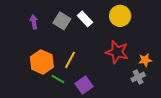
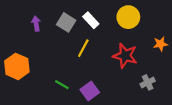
yellow line: (70, 60) -> (83, 48), moved
orange star: (145, 60) -> (160, 44), moved
orange hexagon: (42, 62) -> (17, 66), moved

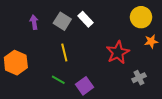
yellow circle: (128, 17) -> (141, 17), moved
yellow line: (83, 48) -> (64, 52), moved, turned -42
red star: (125, 56) -> (118, 52), turned 30

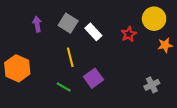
white rectangle: (86, 19) -> (93, 32), moved
red star: (118, 52) -> (129, 34), moved, size x0.6
purple square: (84, 86) -> (93, 78), moved

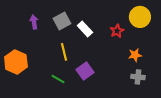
gray square: (68, 23) -> (62, 21), turned 30
orange star: (165, 45) -> (135, 55), moved
gray cross: (152, 85) -> (138, 77), turned 32

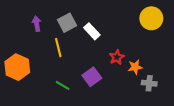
red star: (117, 31) -> (117, 57), moved
yellow line: (64, 52) -> (58, 48), moved
orange star: (135, 55) -> (135, 67), moved

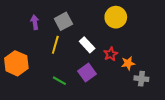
yellow circle: (151, 18) -> (116, 17), moved
white rectangle: (92, 31) -> (87, 45), moved
yellow line: (58, 48) -> (55, 45), turned 30

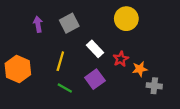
yellow line: (55, 45) -> (60, 61), moved

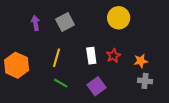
white rectangle: (95, 49) -> (91, 56), moved, turned 35
orange star: (140, 69) -> (141, 61), moved
purple square: (95, 79) -> (97, 86), moved

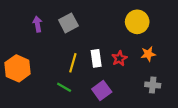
yellow circle: (119, 18) -> (137, 22), moved
yellow line: (57, 58) -> (73, 63), moved
orange star: (141, 61) -> (148, 54), moved

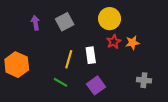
yellow circle: (137, 22) -> (110, 19), moved
orange star: (148, 54) -> (132, 43), moved
red star: (119, 58) -> (114, 42), moved

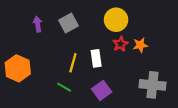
gray cross: (144, 80) -> (152, 85), size x1.6

